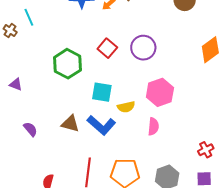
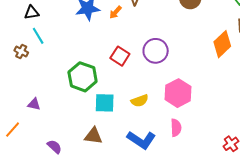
cyan square: (102, 92) -> (105, 103), moved
yellow semicircle: (126, 107) -> (140, 101), moved
blue L-shape: (101, 125) -> (141, 140), moved

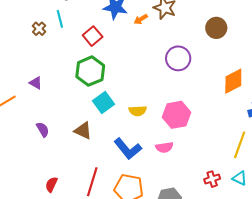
purple circle: (156, 51) -> (178, 58), moved
red square: (120, 56) -> (93, 36), moved
cyan square: (105, 103) -> (104, 102), turned 35
pink semicircle: (176, 128) -> (164, 147), turned 66

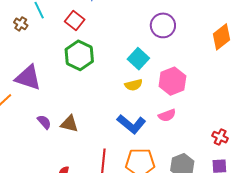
purple triangle: (36, 83) -> (28, 78), size x2.0
cyan square: (104, 102) -> (138, 59), moved
brown triangle: (83, 131) -> (69, 124), moved
red cross: (212, 179) -> (220, 137), turned -35

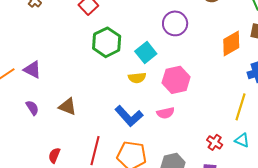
green hexagon: (79, 55) -> (107, 42), moved
purple triangle: (28, 78) -> (32, 70), moved, size x0.7
purple semicircle: (44, 122) -> (32, 108), moved

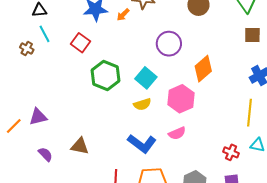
orange diamond: (231, 44) -> (203, 69), moved
purple triangle: (32, 70) -> (38, 117), turned -30

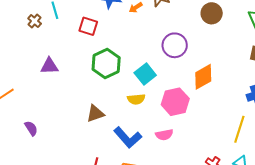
red square: (80, 43) -> (88, 26), turned -30
purple triangle: (38, 117) -> (49, 66), moved
brown triangle: (80, 146) -> (95, 114), moved, turned -42

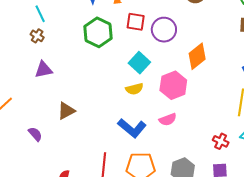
brown cross: (35, 21) -> (37, 36), moved
red square: (88, 26) -> (136, 22), moved
green hexagon: (106, 64) -> (98, 32), moved
brown triangle: (95, 114) -> (66, 111), moved

